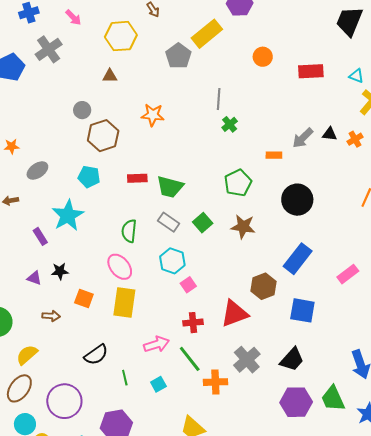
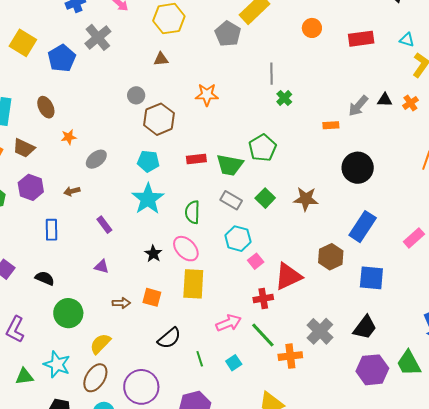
green pentagon: (238, 183) -> (263, 148), moved
cyan star: (68, 215) -> (148, 199), moved
black star: (60, 271) -> (153, 254), moved, turned -30
orange square: (84, 298) -> (152, 297), moved
red triangle: (234, 313) -> (288, 276), moved

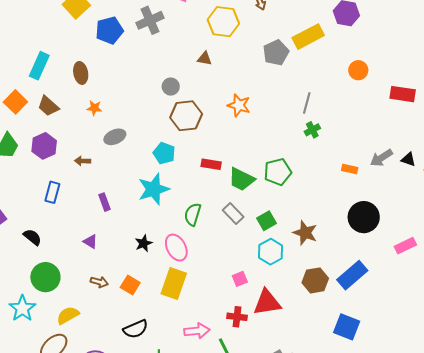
pink rectangle: (414, 238) -> (405, 246), moved
cyan hexagon: (238, 239) -> (271, 252), moved
brown hexagon: (331, 257) -> (315, 280), moved
cyan star: (57, 364) -> (22, 308), moved

